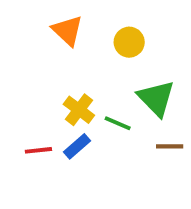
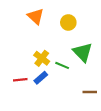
brown line: (170, 146) -> (90, 92), moved

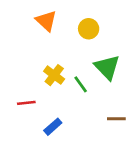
green line: (62, 65) -> (81, 84), turned 32
blue rectangle: (41, 78) -> (53, 127), moved

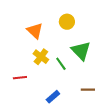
orange triangle: (46, 21) -> (35, 31), moved
blue rectangle: (53, 127) -> (53, 97), moved

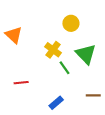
orange triangle: (35, 31) -> (14, 35), moved
yellow cross: (41, 57) -> (53, 50), moved

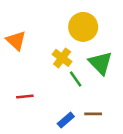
yellow circle: (71, 23) -> (83, 27), size x1.5
brown line: (93, 95) -> (93, 114), moved

